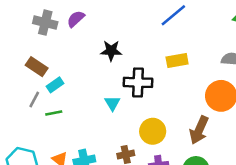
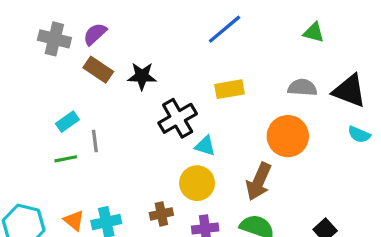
brown rectangle: (37, 67) -> (98, 70), moved
black cross: (138, 82) -> (178, 118), turned -32
gray line: (34, 100) -> (95, 141), moved, turned -35
cyan triangle: (112, 103) -> (205, 146), moved, turned -42

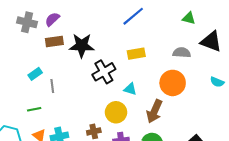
brown rectangle: (98, 70) -> (54, 41), turned -42
black star: (142, 76) -> (82, 46), size x1.4
black triangle: (349, 91) -> (211, 41), moved
cyan triangle: (205, 146) -> (130, 89), moved
green line: (66, 159) -> (34, 109), moved

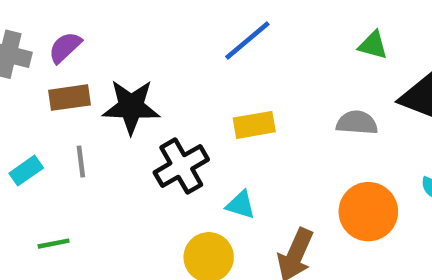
orange circle: (173, 83) -> (368, 212), moved
gray line: (52, 86) -> (81, 161), moved
green line: (34, 109) -> (54, 244), moved

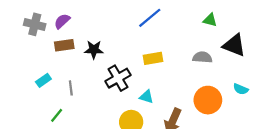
black star: (131, 107) -> (94, 50), size x0.7
gray line: (81, 161) -> (71, 88), moved
green line: (54, 244) -> (57, 115), turned -40

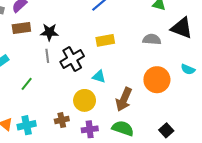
gray line: (71, 88) -> (47, 56), moved
green line: (57, 115) -> (27, 84), moved

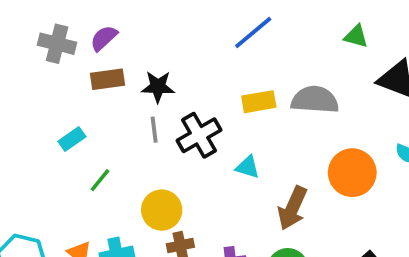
gray semicircle: (152, 39) -> (315, 100), moved, size x1.4
green line: (27, 84) -> (100, 180), moved
yellow circle: (85, 100) -> (162, 210), moved

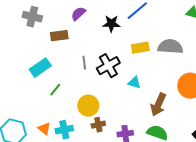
purple semicircle: (104, 38) -> (78, 14), moved
black star: (158, 87) -> (111, 24), moved
cyan rectangle: (72, 139) -> (40, 68), size x1.5

